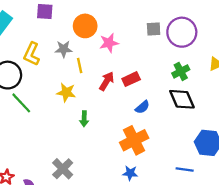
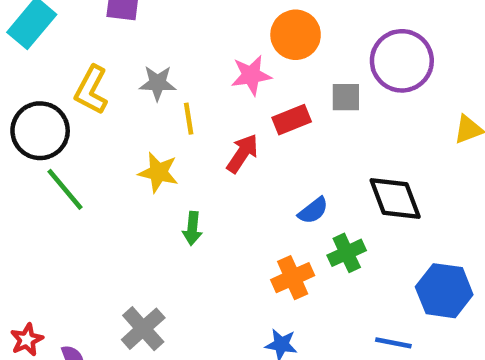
orange circle: (85, 26) -> (296, 35), moved
gray square: (154, 29) -> (346, 97), moved
green cross: (181, 71) -> (347, 253), moved
red rectangle: (131, 79) -> (292, 120), moved
orange cross: (134, 140) -> (293, 278), size x0.7

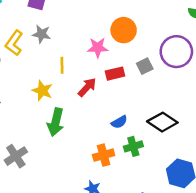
gray star: (158, 83) -> (41, 34), moved
gray square: (346, 97) -> (145, 66), turned -35
black diamond: (395, 198) -> (162, 122), turned -44
green arrow: (192, 228) -> (56, 122), size x1.6
gray cross: (143, 329) -> (16, 156), moved

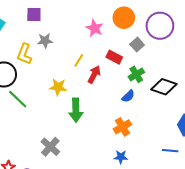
orange circle: (124, 30) -> (124, 18), moved
pink star: (98, 48) -> (95, 28), moved, turned -30
yellow line: (62, 65) -> (79, 60), moved, turned 48
red rectangle: (115, 74) -> (114, 57), turned 56
green cross: (133, 146) -> (136, 74), moved

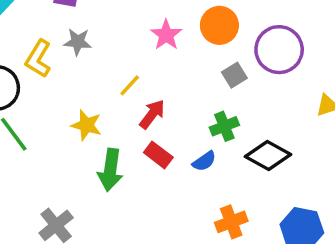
red rectangle: (114, 57) -> (158, 155), moved
orange cross: (122, 127) -> (231, 222), moved

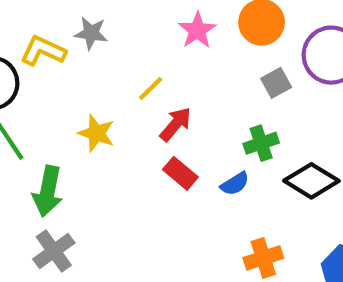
yellow L-shape: (38, 59) -> (43, 51), turned 81
green arrow: (110, 170) -> (48, 191), moved

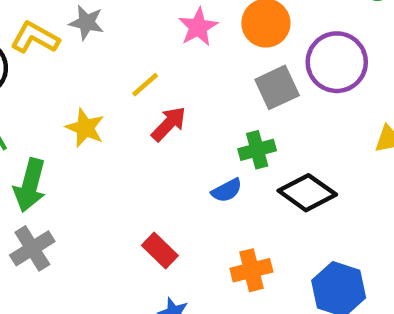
gray square: (276, 83) -> (277, 87), size x1.4
red rectangle: (180, 173) -> (160, 251), moved

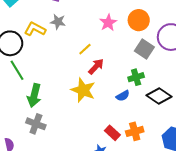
gray square: (277, 87) -> (144, 49), turned -30
yellow star: (85, 128) -> (83, 90), moved, size x1.4
gray cross: (32, 248) -> (36, 124), turned -36
red rectangle: (160, 251) -> (112, 133), moved

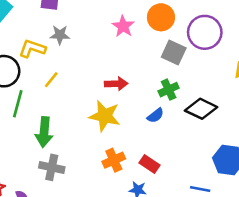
yellow line: (85, 49) -> (51, 80), moved
red arrow: (96, 66) -> (116, 84), turned 54
green line: (17, 70) -> (18, 104), turned 55
orange cross: (135, 131) -> (114, 160), moved

